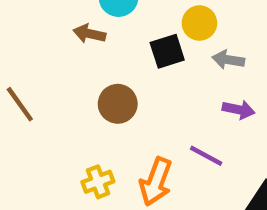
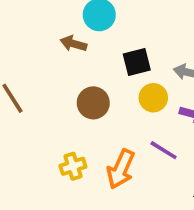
yellow circle: (199, 23) -> (153, 98), moved

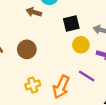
brown circle: (93, 103) -> (27, 49), moved

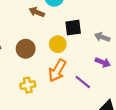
yellow circle: (81, 45) -> (58, 44), moved
orange arrow: (61, 87) -> (57, 70), moved

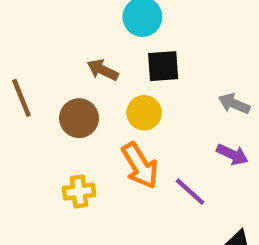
brown arrow: (37, 12) -> (103, 70), moved
black square: (73, 28) -> (163, 66), moved
orange arrow: (57, 70) -> (140, 166), turned -65

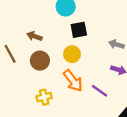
brown arrow: (103, 70) -> (35, 36), moved

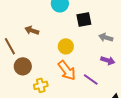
black square: (79, 30) -> (84, 19), moved
brown circle: (40, 61) -> (23, 66), moved

